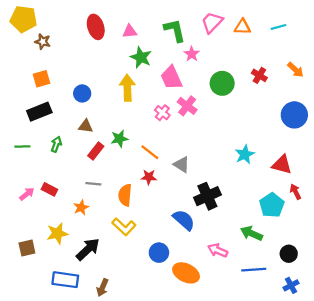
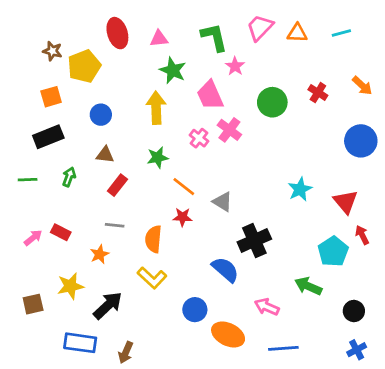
yellow pentagon: (23, 19) -> (84, 66), moved, turned -30
green star: (119, 139) -> (158, 158), moved
red triangle: (282, 165) -> (346, 202), turned 35
blue line: (254, 270) -> (283, 348), moved

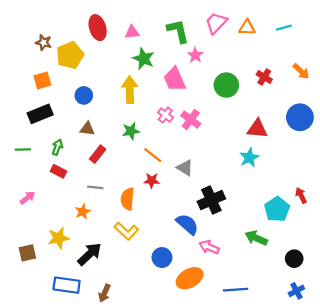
pink cross: (229, 130) -> (191, 120), moved
red triangle: (346, 202) -> (257, 129), moved, turned -45
red rectangle: (61, 232) -> (59, 171), moved
pink arrow: (267, 307) -> (209, 247), moved
orange ellipse: (228, 335) -> (190, 278), turned -55

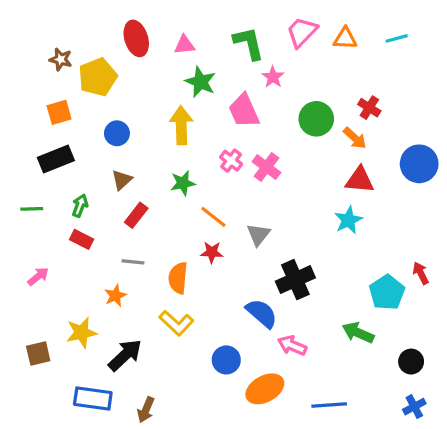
orange arrow: (301, 71) -> (355, 138), moved
brown triangle: (87, 129) -> (122, 180), turned -49
gray triangle: (185, 168) -> (258, 235), turned 36

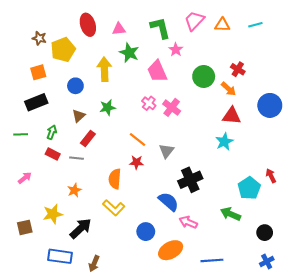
yellow arrow: (181, 125) -> (104, 69), moved
green star: (183, 183) -> (108, 107), moved
gray line: (133, 262) -> (77, 158), moved

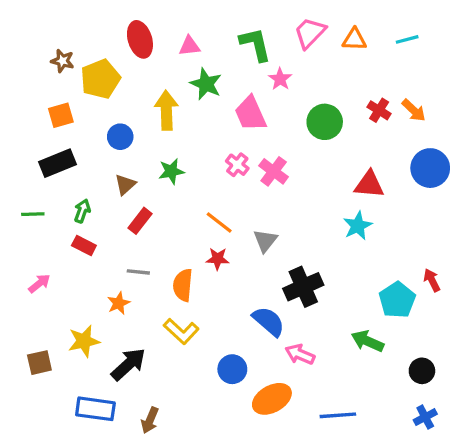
orange arrow: (228, 89) -> (414, 110), moved
gray line: (77, 158) -> (138, 272), moved

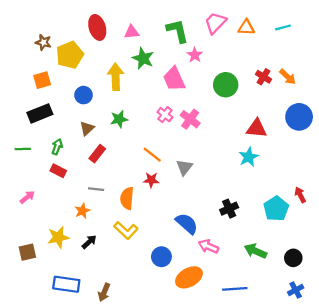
black cross: (303, 287) -> (229, 209), moved, size x0.7
green arrow: (368, 341) -> (255, 251), moved
black arrow: (128, 364) -> (89, 242), moved, size x0.6

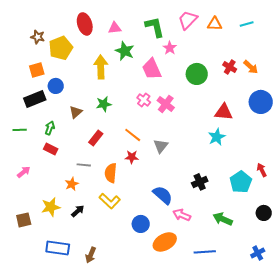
blue circle: (83, 95) -> (56, 86), moved
red rectangle: (97, 154) -> (96, 138), moved
black circle: (293, 258) -> (264, 213), moved

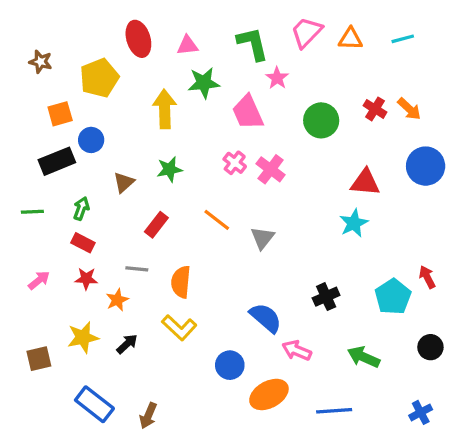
brown star: (38, 37) -> (41, 62), moved
green star: (125, 51) -> (204, 83), turned -30
red star: (132, 157) -> (86, 279), moved
blue rectangle: (58, 248) -> (94, 404), turned 30

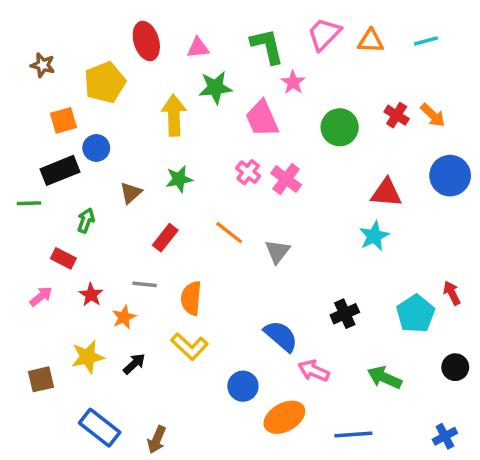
green line: (32, 212) -> (29, 203), moved
red rectangle: (83, 243) -> (63, 258), moved
red star: (86, 279) -> (91, 295), turned 30

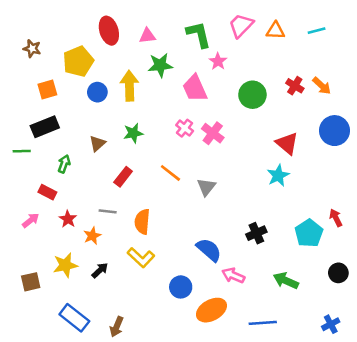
blue circle: (96, 148) -> (97, 92), moved
red triangle: (386, 193) -> (287, 143), turned 35

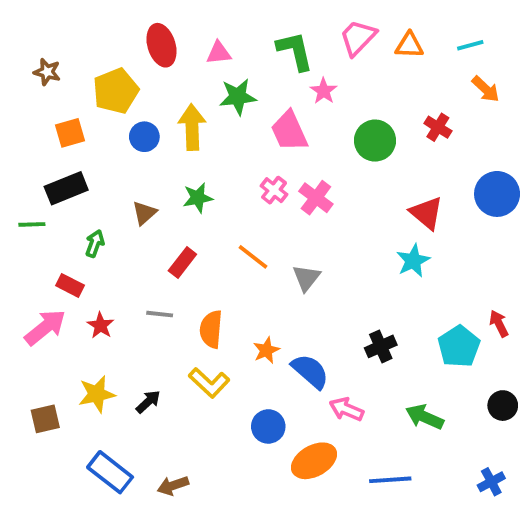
orange arrow: (322, 86) -> (486, 89), moved
pink arrow: (31, 220) -> (45, 327), size x1.6
orange star: (92, 236) -> (266, 350), moved
brown arrow: (117, 327) -> (173, 486), turned 48

